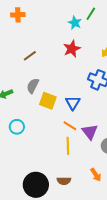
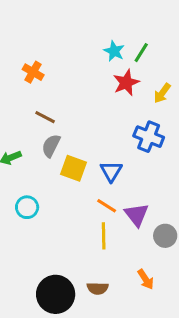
green line: (91, 14) -> (141, 53), moved
orange cross: (18, 15) -> (33, 72), moved, turned 32
red star: (72, 49) -> (126, 83), moved
brown line: (30, 56) -> (45, 117), moved, turned 64

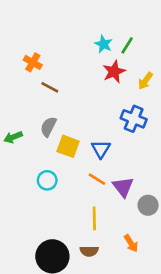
brown line: (45, 117) -> (50, 87), moved
cyan circle: (27, 207) -> (47, 180), moved
yellow line: (104, 236) -> (94, 218), moved

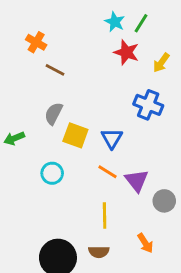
red star: (114, 72) -> (126, 52), turned -30
green arrow: (13, 137) -> (14, 138), moved

